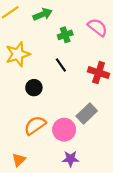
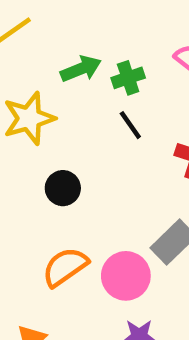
green arrow: (43, 14) -> (81, 69), moved
black line: (61, 65) -> (130, 125), moved

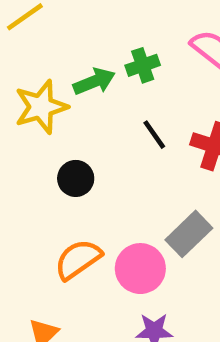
green arrow: (81, 69) -> (94, 81), moved
black line: (130, 125) -> (154, 135), moved

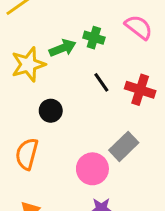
green cross: (143, 65) -> (94, 38), turned 36
orange semicircle: (78, 259) -> (27, 154), moved, turned -40

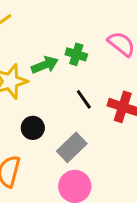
gray rectangle: (124, 146) -> (72, 147), moved

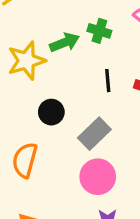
black line: (84, 99) -> (108, 81), turned 30

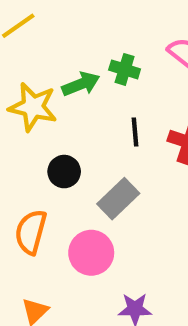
yellow star: (26, 61) -> (33, 107), turned 30
pink circle: (98, 177) -> (91, 253), moved

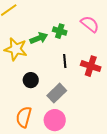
orange semicircle: (31, 232) -> (24, 117), moved
pink circle: (91, 253) -> (55, 120), moved

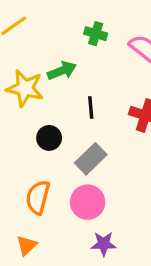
green cross: (60, 31) -> (96, 34), moved
black line: (65, 61) -> (91, 107), moved

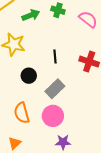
green arrow: (62, 71) -> (31, 15), moved
orange semicircle: (38, 197) -> (22, 113), turned -30

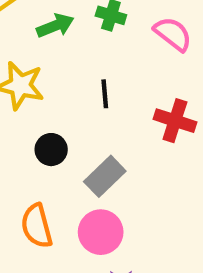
black line: (55, 57) -> (105, 94), moved

